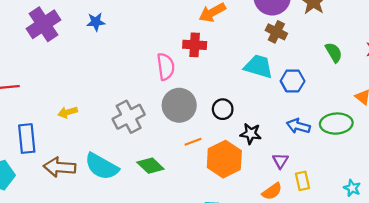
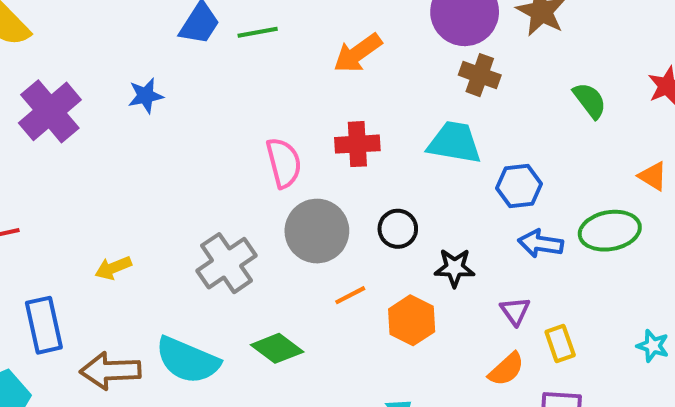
red cross: (195, 45) -> (357, 144), moved
blue hexagon: (293, 81) -> (519, 186), moved
orange hexagon: (224, 159) -> (412, 320), size x0.7

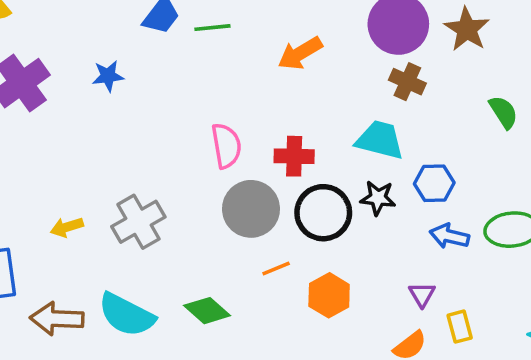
red cross: (357, 144) -> (294, 156), moved
black circle: (398, 229) -> (323, 213), size x1.6
gray cross: (227, 263) -> (138, 222), moved
black star: (455, 268) -> (378, 198), moved

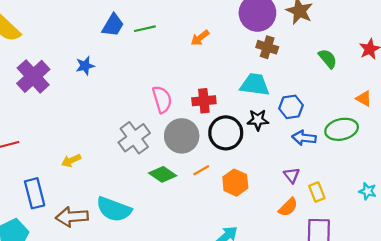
orange arrow: (300, 53) -> (200, 38), size x0.7
gray cross: (138, 222) -> (134, 138), moved
green diamond: (207, 311) -> (163, 174), moved

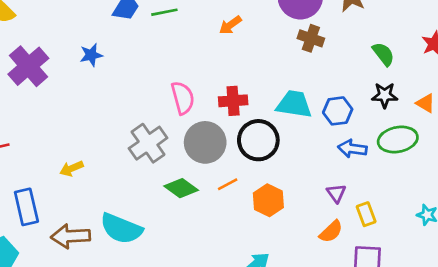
cyan trapezoid: (255, 85) -> (294, 104), moved
black star: (258, 120) -> (385, 95), moved

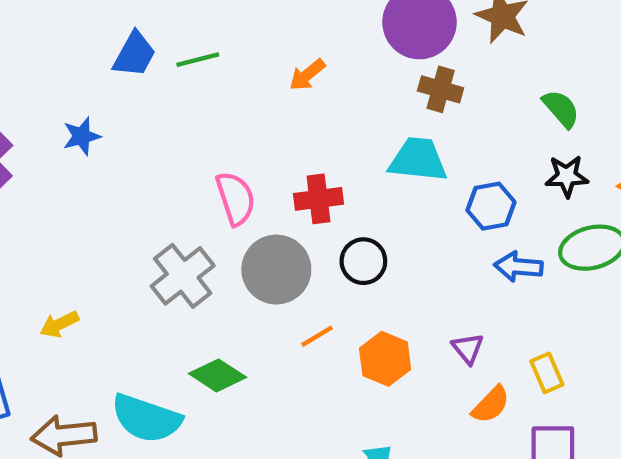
cyan trapezoid: (294, 104) -> (418, 160), moved
black circle: (258, 140) -> (363, 261), size x0.7
green diamond: (181, 188) -> (217, 375), moved
purple triangle: (336, 193) -> (468, 348), moved

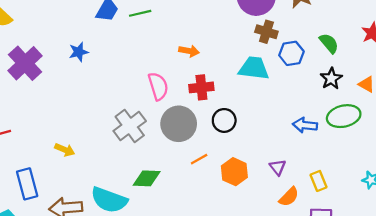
orange arrow: (307, 75) -> (189, 51), moved, turned -132
black star: (567, 176) -> (331, 79), turned -30
blue hexagon: (491, 206) -> (291, 53), moved
yellow arrow: (59, 324) -> (65, 150), turned -132
green diamond: (217, 375) -> (147, 178), turned -32

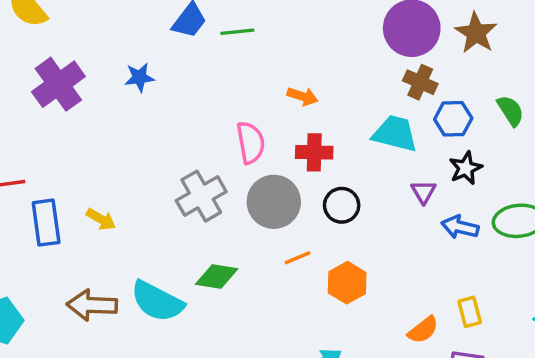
black star: (331, 79) -> (466, 168), moved
purple triangle: (278, 167) -> (423, 192), moved
blue rectangle: (27, 184) -> (46, 223), moved

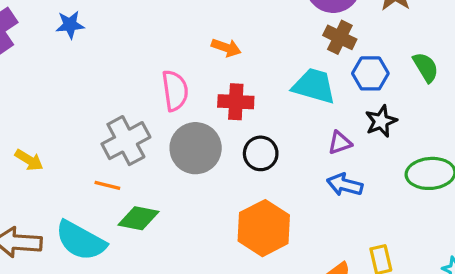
purple triangle: (423, 192) -> (340, 143), turned 40
blue arrow: (460, 227) -> (345, 185), moved
orange line: (297, 258) -> (107, 185), moved, turned 35
orange hexagon: (347, 283) -> (264, 228), size x1.4

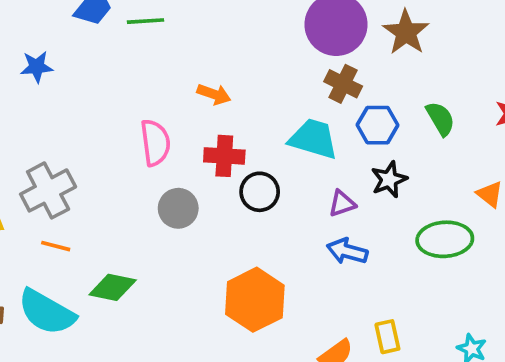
gray cross: (126, 141) -> (48, 190), moved
gray circle: (196, 148) -> (178, 208), size x0.7
black circle: (261, 153) -> (260, 192), moved
orange line: (107, 185) -> (56, 246), moved

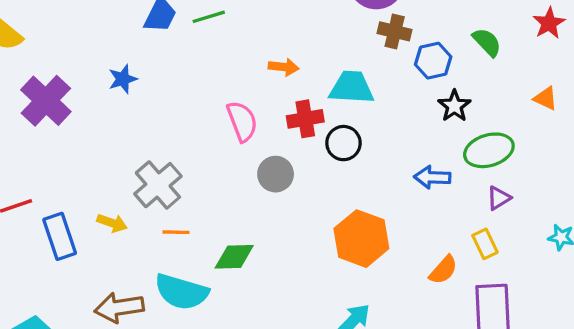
cyan trapezoid: (313, 139) -> (352, 88), moved
purple triangle: (342, 204) -> (499, 198), moved
green ellipse: (445, 239) -> (489, 150), moved

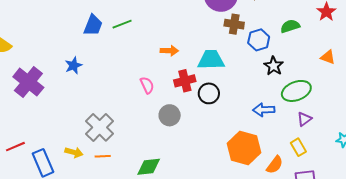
green semicircle: (487, 42) -> (290, 26), turned -60
pink semicircle: (242, 121) -> (147, 85), size x0.7
orange line: (176, 232) -> (103, 156), moved
orange hexagon: (361, 239) -> (244, 148), moved

